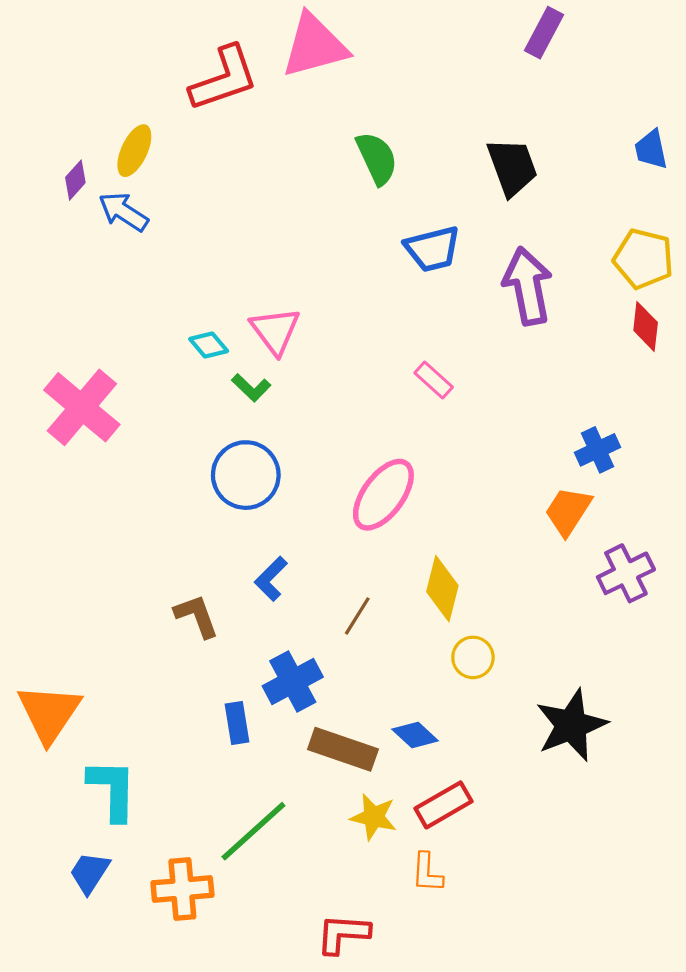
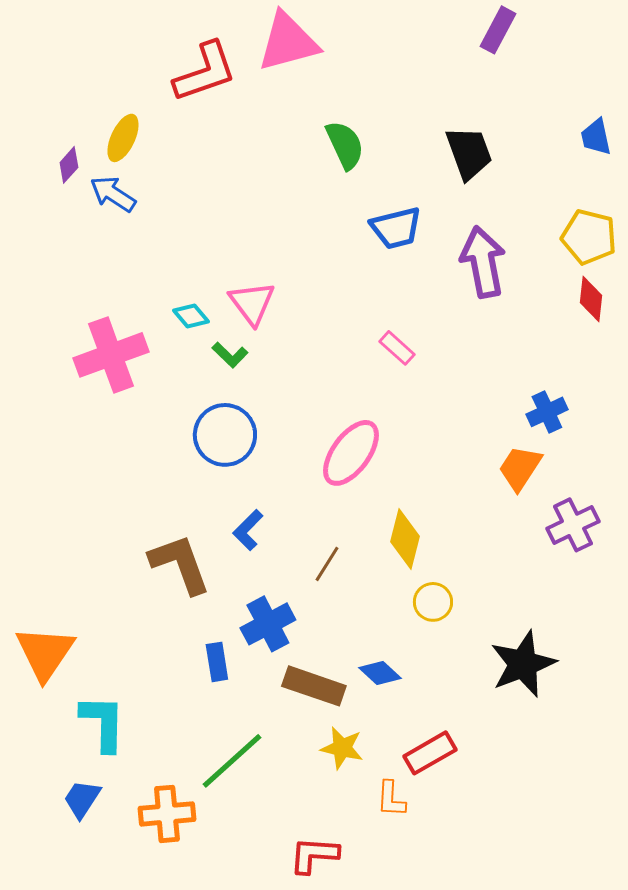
pink cross: (82, 407) -> (111, 355), moved, turned 30
brown L-shape: (197, 616) -> (180, 564), size x1.5
red rectangle: (443, 805) -> (430, 753), moved

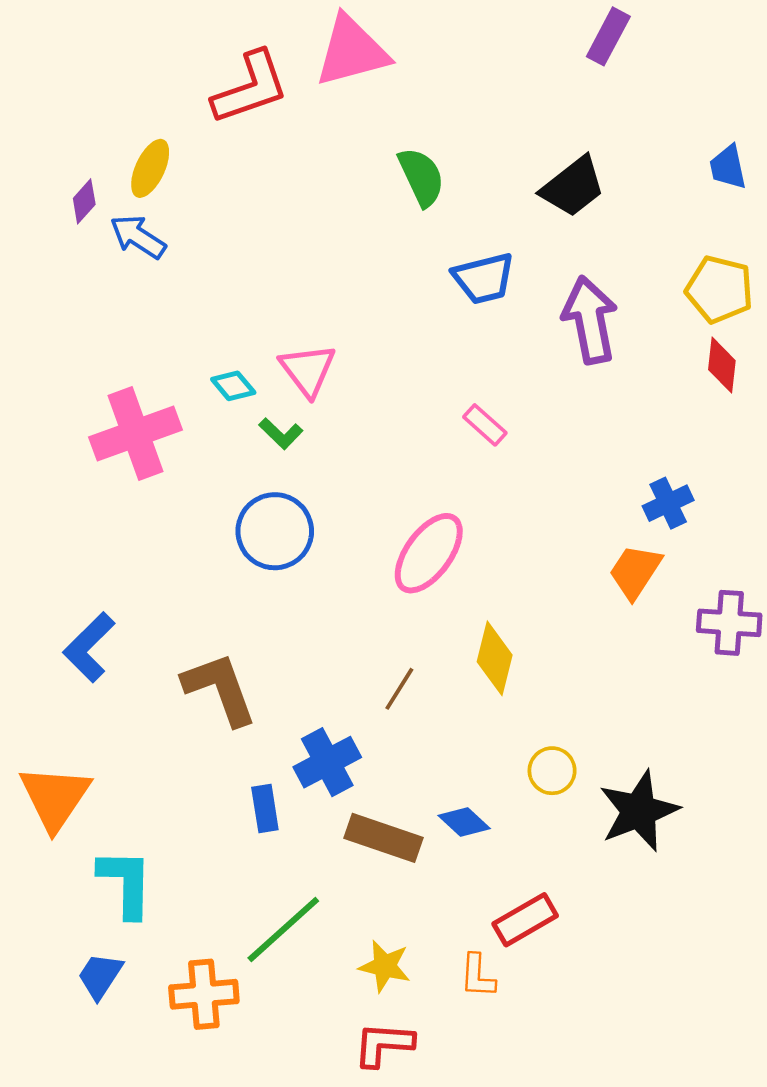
black trapezoid: (469, 153) -> (573, 187), turned 72
purple cross: (573, 525) -> (729, 623), moved, turned 30
blue L-shape: (248, 530) -> (89, 647), moved, size x1.4
yellow circle: (433, 602) -> (552, 771), moved
yellow star: (342, 748) -> (385, 966), moved

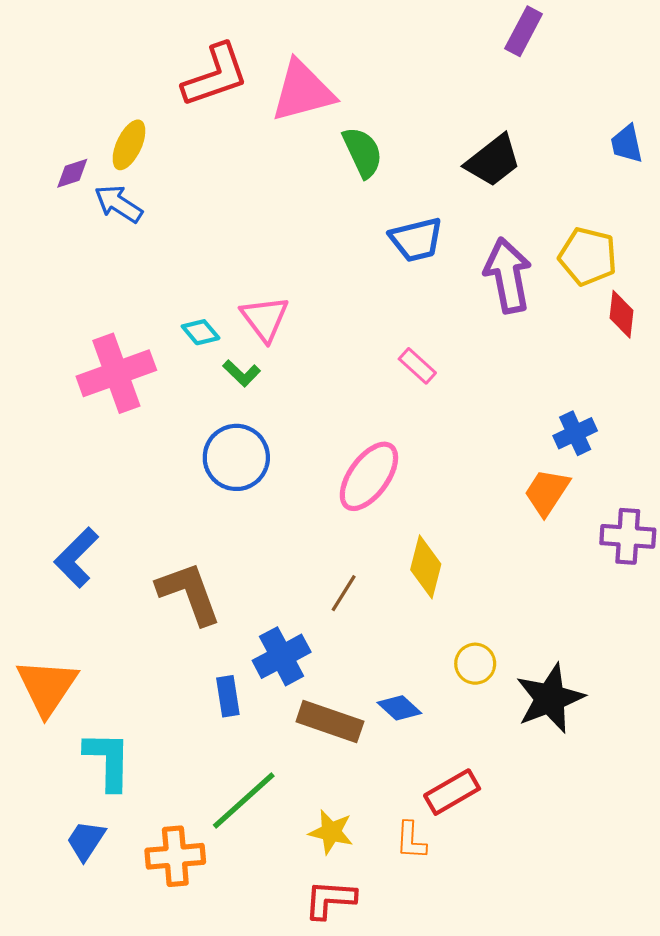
pink triangle: (352, 51) -> (303, 91), moved
purple diamond: (84, 201) -> (72, 173), turned 30
yellow pentagon: (719, 289) -> (588, 256), moved

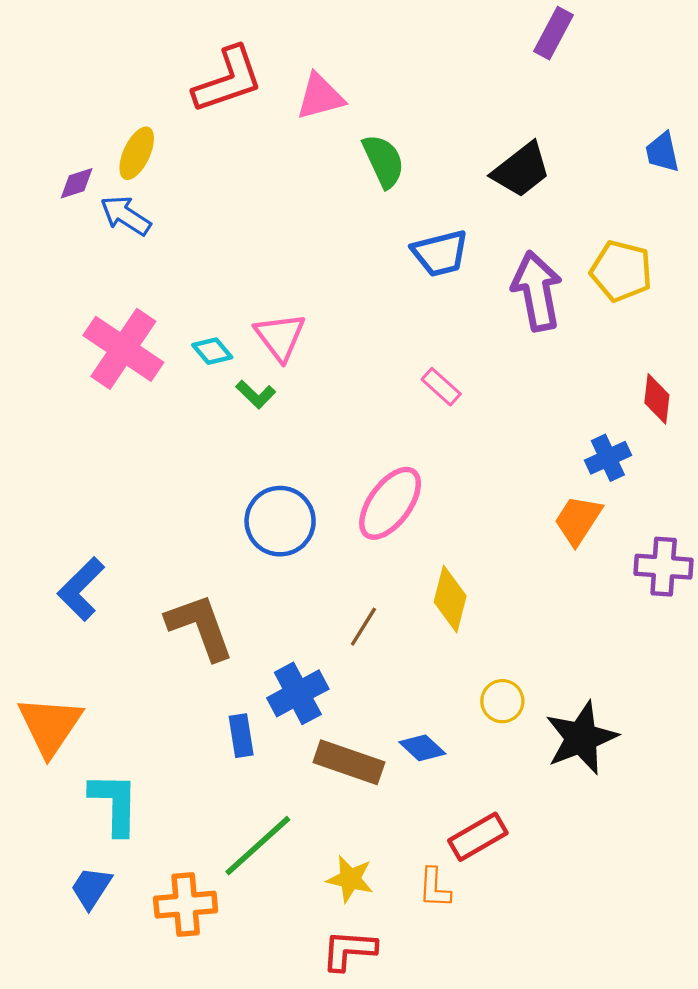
pink triangle: (303, 91) -> (320, 97), size x0.7
red diamond: (621, 314) -> (657, 399), moved
pink cross: (116, 373) -> (123, 349), moved, turned -36
blue circle: (236, 457) -> (280, 521), moved

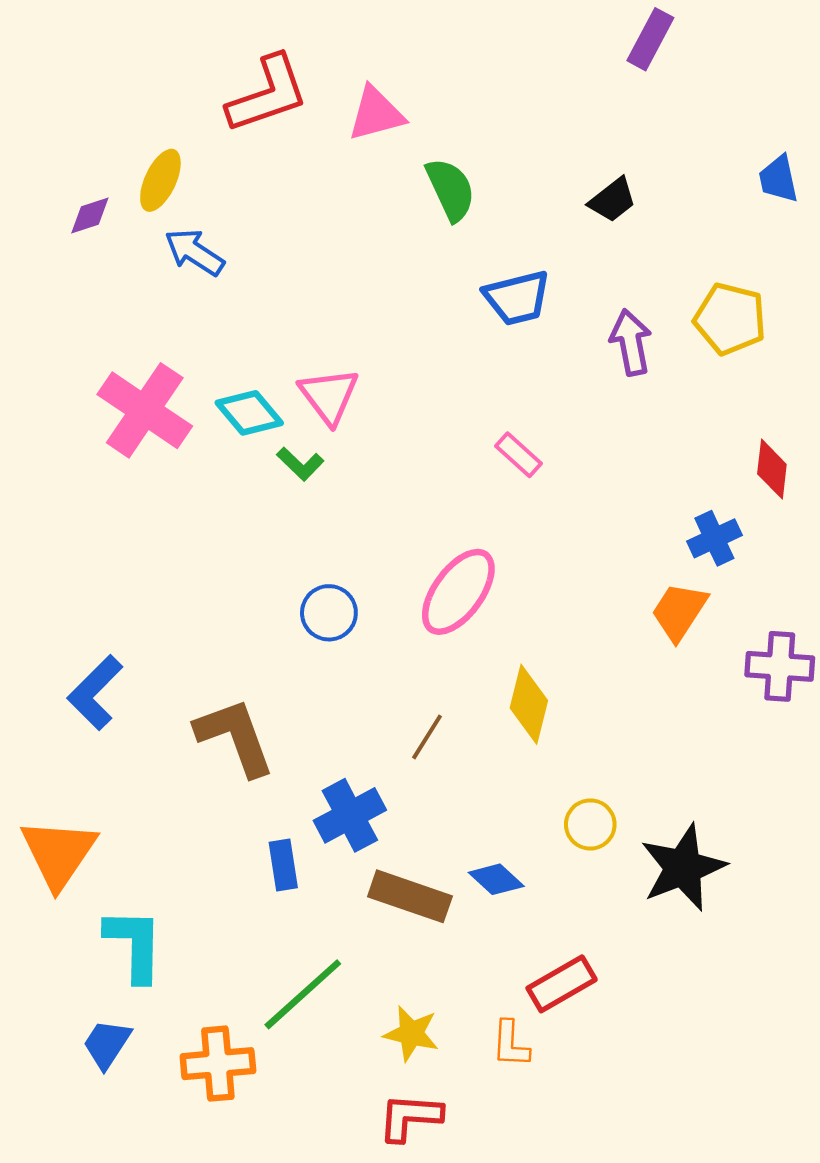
black trapezoid: (521, 170) -> (612, 200), size x0.7
blue arrow: (126, 215) -> (194, 252), moved
purple arrow: (537, 291) -> (631, 342), size x0.7
cyan diamond: (212, 351) -> (249, 413), size x1.4
blue circle: (280, 521) -> (329, 613), size x0.7

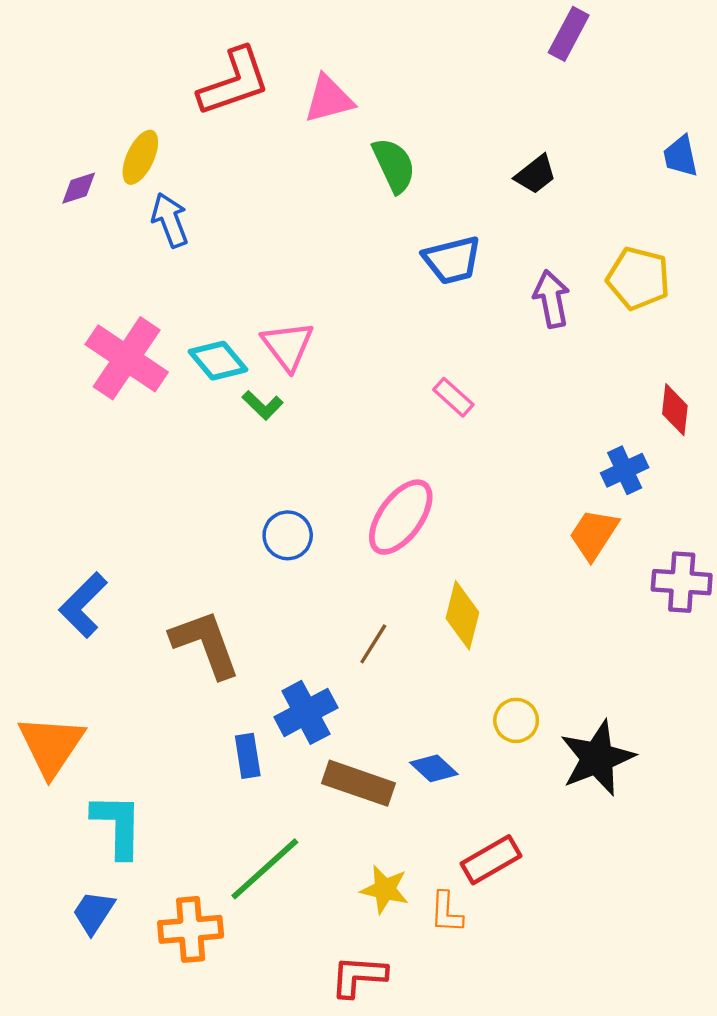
blue arrow: (194, 252) -> (170, 220), turned 36
yellow star: (411, 1034) -> (385, 889), moved

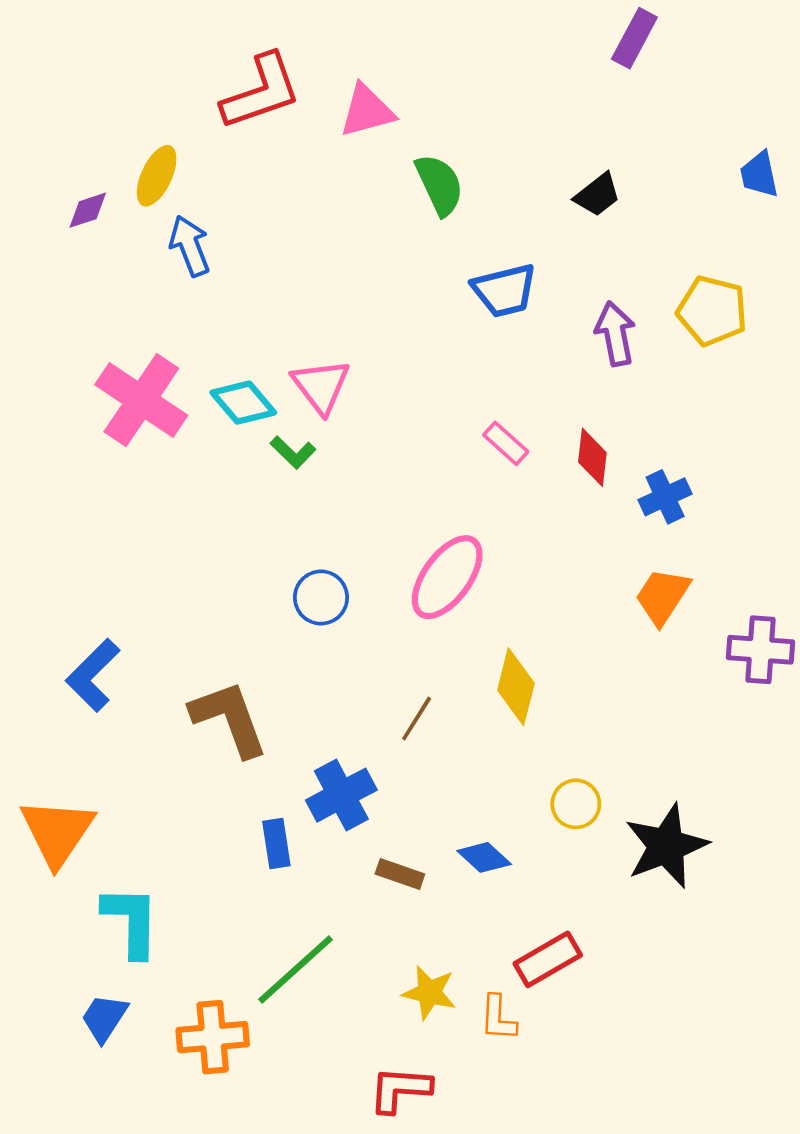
red diamond: (675, 410) -> (592, 457), moved
blue cross: (625, 470) -> (665, 497), moved
brown rectangle: (358, 783) -> (400, 874), size x0.6

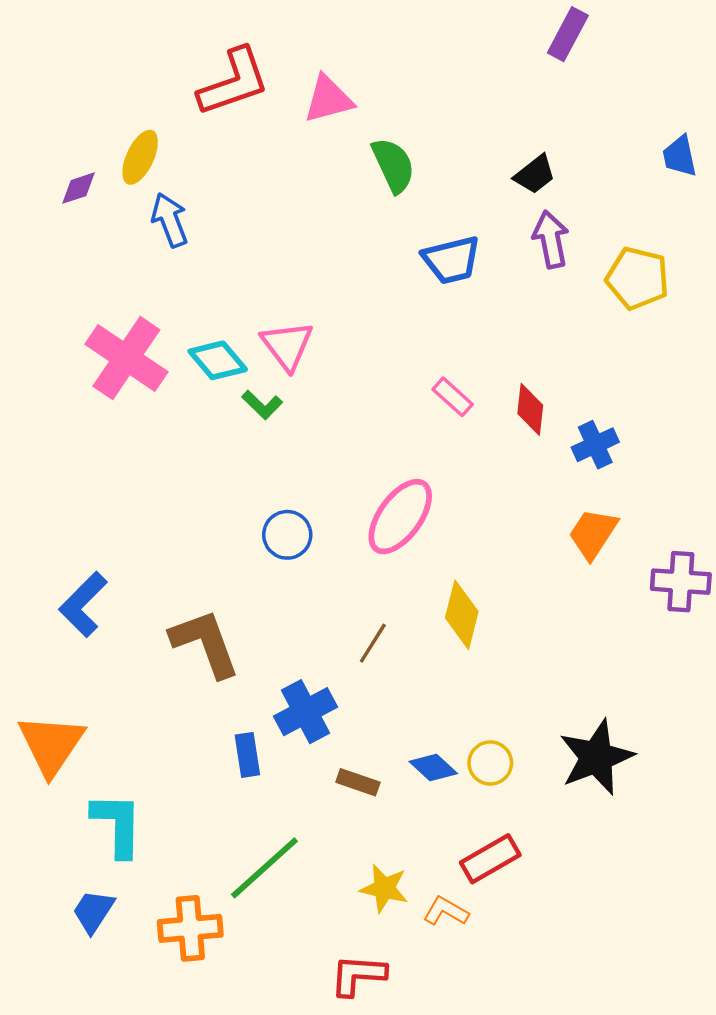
purple arrow: (615, 334) -> (551, 239), moved
yellow circle: (576, 804) -> (490, 763), moved
orange L-shape: (498, 1018) -> (446, 911), turned 117

